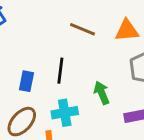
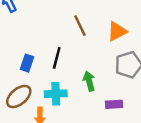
brown line: (83, 29) -> (80, 26), turned 35
orange triangle: (127, 30) -> (117, 31), turned -30

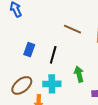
brown line: (80, 26) -> (73, 29), turned -42
blue rectangle: (27, 63) -> (29, 50), moved

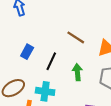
green arrow: (79, 74) -> (77, 72), moved

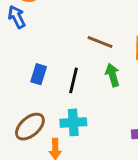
green arrow: (77, 72) -> (113, 75), moved

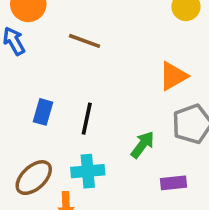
brown line: (100, 42) -> (85, 41), moved
green arrow: (113, 75) -> (142, 145), moved, turned 55

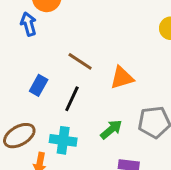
brown line: (85, 41) -> (80, 61), moved
orange triangle: (173, 76) -> (122, 78), moved

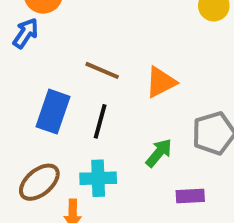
blue arrow: (29, 24) -> (26, 33), turned 60
blue rectangle: (39, 85) -> (53, 112), size x1.5

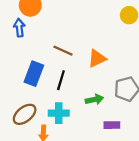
blue arrow: (26, 33) -> (19, 28), turned -42
green arrow: (159, 153) -> (94, 99), turned 36

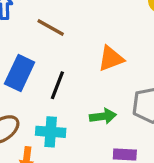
brown line: (63, 51) -> (51, 27), moved

